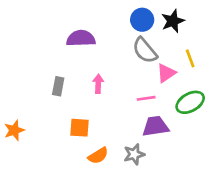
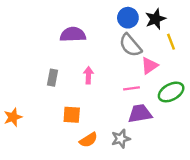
yellow line: (190, 58) -> (171, 42), moved

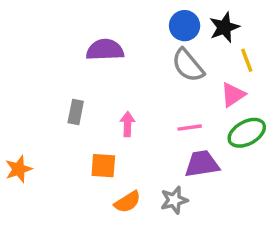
pink triangle: (149, 66) -> (233, 95), moved
pink arrow: (88, 75) -> (127, 124), moved

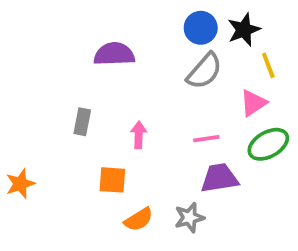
gray semicircle: (188, 65) -> (204, 71), turned -99

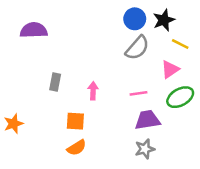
purple semicircle: (114, 54) -> (34, 30), moved
yellow line: (268, 65) -> (180, 44), turned -42
gray star: (189, 218) -> (145, 149), moved
orange semicircle: (139, 219) -> (77, 148), moved

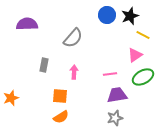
gray semicircle: (137, 48) -> (73, 38), moved

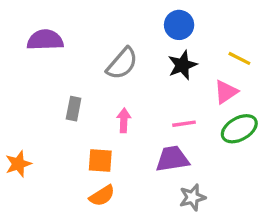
black star: (130, 16) -> (182, 65), moved
purple trapezoid: (117, 95) -> (172, 159), moved

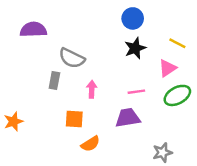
gray semicircle: (122, 63) -> (72, 58), moved, turned 75
orange semicircle: (102, 196) -> (90, 144), moved
gray star: (192, 197) -> (162, 153), moved

